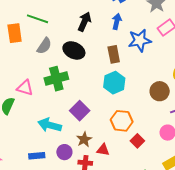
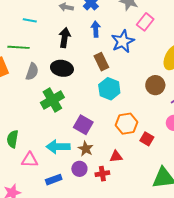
pink triangle: (25, 88) -> (30, 160), moved
brown star: (84, 139) -> (86, 149), moved

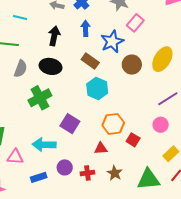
brown rectangle: (101, 62) -> (90, 61), turned -30
brown circle: (155, 85) -> (132, 65), moved
brown star: (86, 149) -> (115, 173), moved
red triangle: (116, 156) -> (101, 148), moved

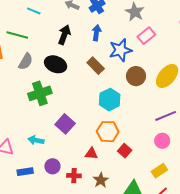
cyan hexagon: (97, 88) -> (110, 100), moved
pink circle: (161, 125) -> (162, 141), moved
cyan arrow: (44, 145) -> (36, 140), size x0.7

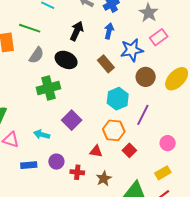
purple line: (166, 116) -> (143, 115), moved, turned -45

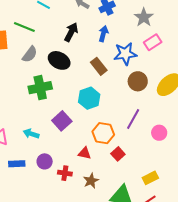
cyan hexagon: (118, 99) -> (89, 98), moved
pink circle: (168, 143) -> (159, 133), moved

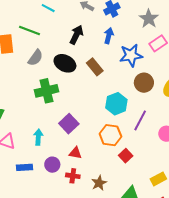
brown rectangle: (99, 66) -> (95, 67), moved
cyan hexagon: (89, 98) -> (116, 104), moved
cyan arrow: (31, 134) -> (38, 137), turned 77
red triangle: (85, 153) -> (75, 153), moved

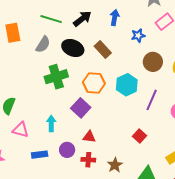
green line: (30, 31) -> (51, 19), moved
black arrow: (76, 35) -> (82, 19), turned 30
blue star: (131, 55) -> (138, 36), size x0.6
orange hexagon: (110, 135) -> (94, 83), moved

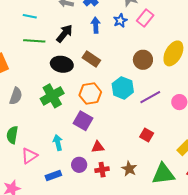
blue star: (138, 36) -> (120, 21), moved
gray semicircle: (43, 44) -> (16, 96), moved
purple line: (152, 100) -> (150, 97), turned 50
pink triangle: (21, 130) -> (29, 156), turned -36

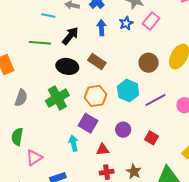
cyan line: (30, 16) -> (48, 15), moved
cyan arrow: (58, 143) -> (74, 143), moved
purple circle: (79, 165) -> (123, 130), moved

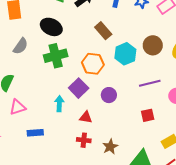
black ellipse: (67, 66) -> (51, 27), moved
cyan hexagon: (128, 91) -> (125, 54), moved
purple circle: (123, 130) -> (109, 95), moved
red square: (151, 138) -> (148, 115), moved, turned 32

